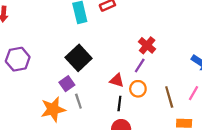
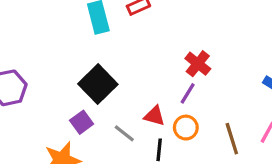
gray line: (78, 101) -> (124, 133), moved, turned -32

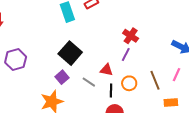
orange circle: (186, 128) -> (129, 83), moved

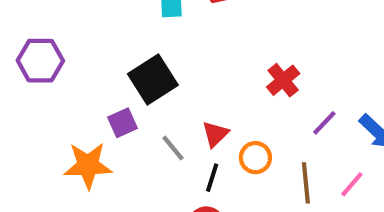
purple line: (126, 54) -> (324, 123), moved
red triangle: (106, 70) -> (215, 134), turned 48
orange circle: (129, 83) -> (255, 158), moved

